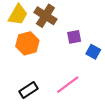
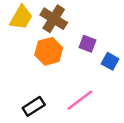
purple square: (74, 37) -> (87, 44), turned 32
orange hexagon: (27, 43) -> (49, 51), moved

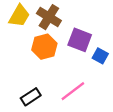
purple square: (87, 44) -> (80, 40), size x1.5

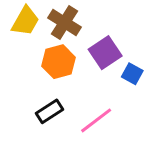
purple square: (80, 40) -> (105, 53), turned 35
black rectangle: (31, 97) -> (49, 111), moved

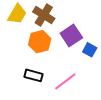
black rectangle: (49, 111) -> (33, 75), turned 48

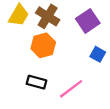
purple square: (71, 35) -> (88, 21), moved

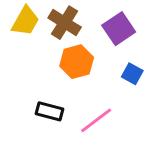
orange hexagon: (43, 45) -> (77, 62), moved

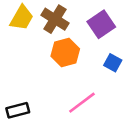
black rectangle: (49, 111) -> (18, 110), moved, turned -30

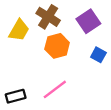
yellow trapezoid: (22, 18) -> (19, 30), moved
pink line: (82, 103) -> (55, 89), moved

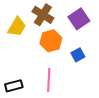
blue square: (98, 55) -> (78, 55), moved, turned 32
pink line: (55, 89) -> (49, 80), turned -50

